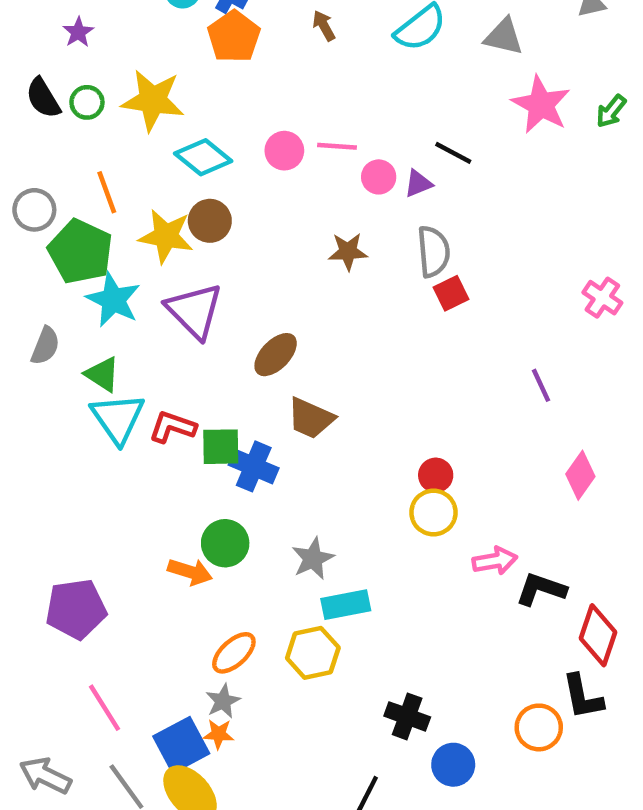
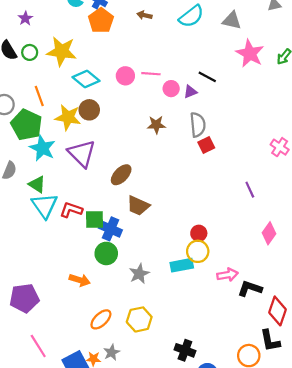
brown arrow: (324, 26) -> (145, 15), turned -48
green circle: (225, 543) -> (106, 253), moved
cyan rectangle: (346, 605) -> (182, 265), moved
gray star: (223, 701) -> (112, 352), moved

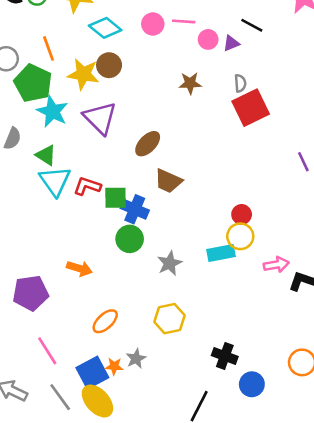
gray semicircle: (198, 125) -> (240, 83), size x0.6
red square: (206, 145) -> (251, 108), size x1.8
orange arrow: (80, 280) -> (79, 268), moved
orange ellipse: (101, 319) -> (105, 321), moved

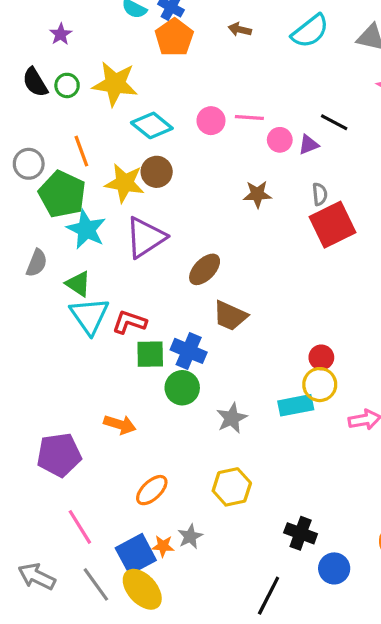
purple triangle: (100, 118) -> (145, 237), turned 42
green square: (115, 198) -> (150, 354), moved

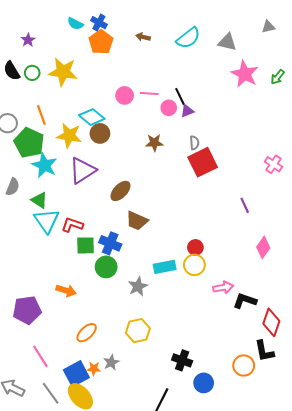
black line: (334, 122) -> (180, 97), moved, turned 36
cyan diamond: (152, 125) -> (92, 117), moved
brown circle: (157, 172) -> (100, 133), moved
cyan rectangle: (296, 405) -> (165, 267), moved

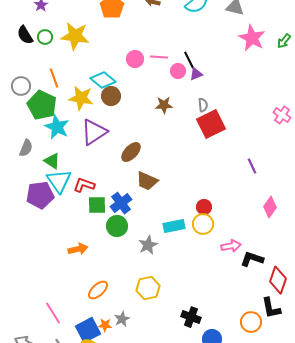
pink cross: (273, 164) -> (282, 115), moved
blue cross: (110, 243) -> (121, 203), turned 30
orange arrow: (66, 291) -> (78, 249), turned -30
purple pentagon: (27, 310) -> (40, 195), moved

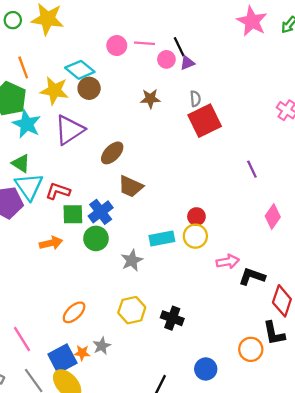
orange arrow: (78, 249) -> (51, 243), moved
black cross: (191, 317) -> (172, 318), moved

